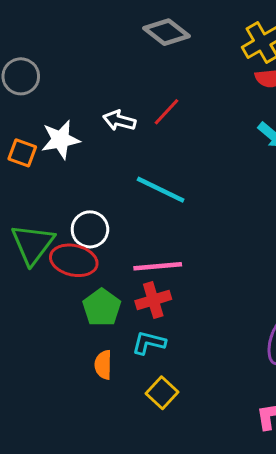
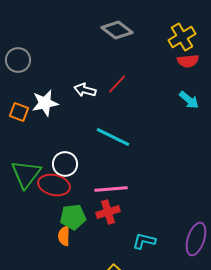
green pentagon: (102, 307) -> (73, 217), turned 30
cyan L-shape: (149, 343) -> (144, 241), moved
orange semicircle: (103, 365) -> (64, 236), moved

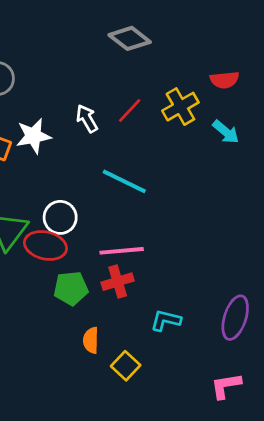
yellow cross: (182, 37) -> (180, 107), moved
white arrow: (85, 90) -> (87, 119), turned 45
orange semicircle: (64, 236) -> (91, 340), moved

